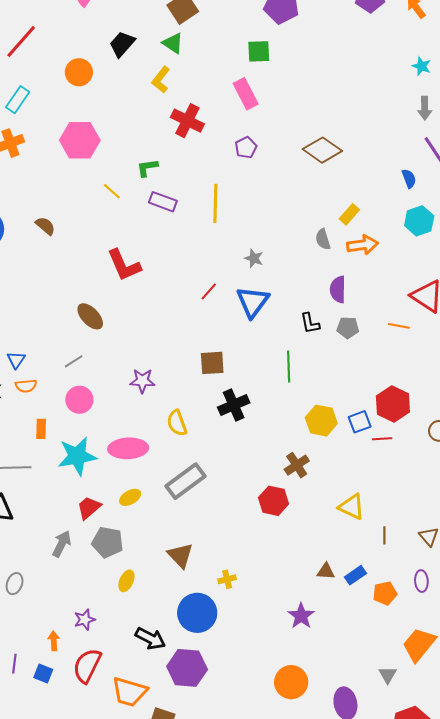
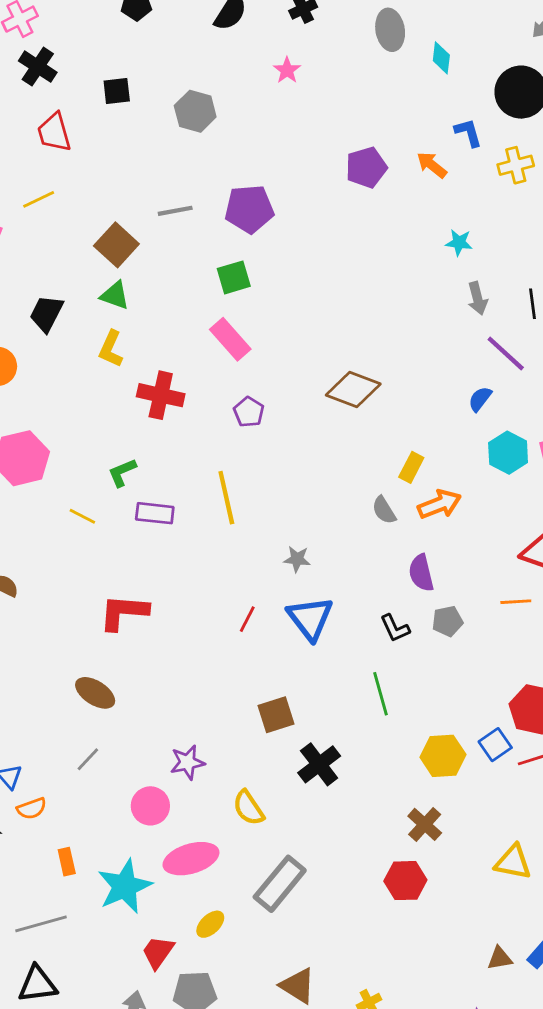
blue semicircle: (409, 179) -> (480, 399), turned -108
red L-shape: (124, 265) -> (124, 612), turned 132
pink circle: (79, 400) -> (150, 806), moved

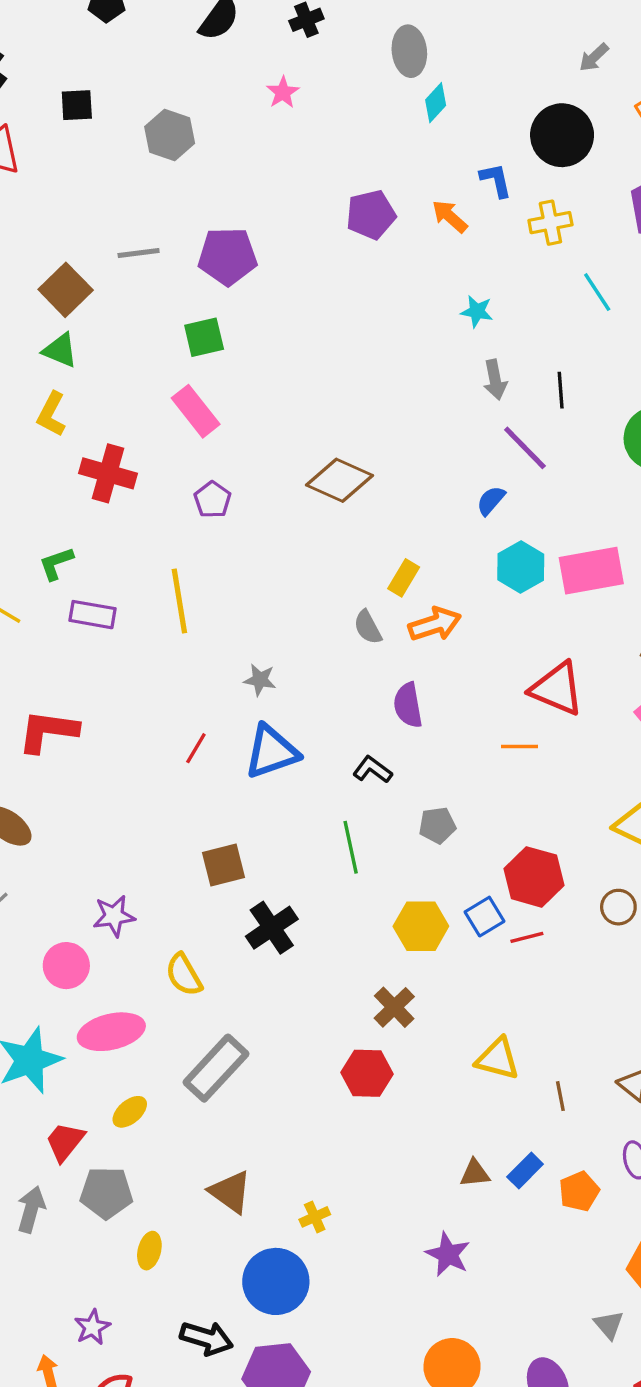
cyan diamond: (441, 58) -> (436, 103), moved, turned 32
blue triangle: (310, 618) -> (271, 752), turned 45
gray pentagon: (447, 621) -> (437, 825), moved
black L-shape: (395, 628) -> (372, 770), turned 148

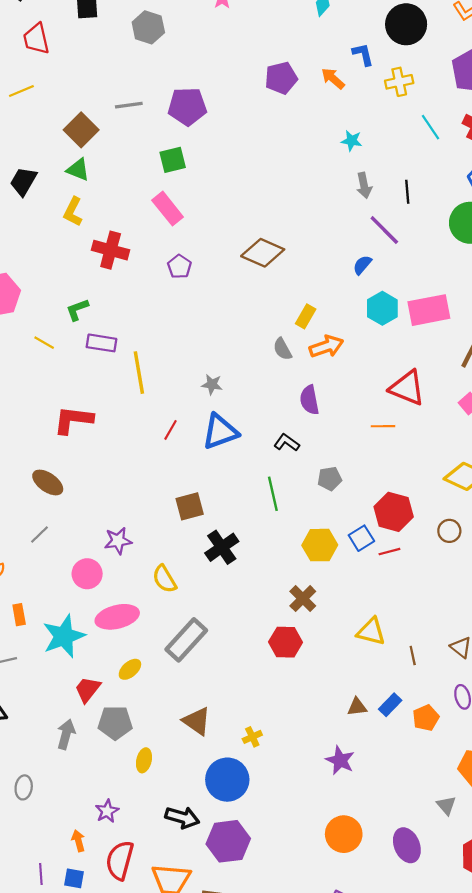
yellow line: (179, 601) -> (139, 373), moved

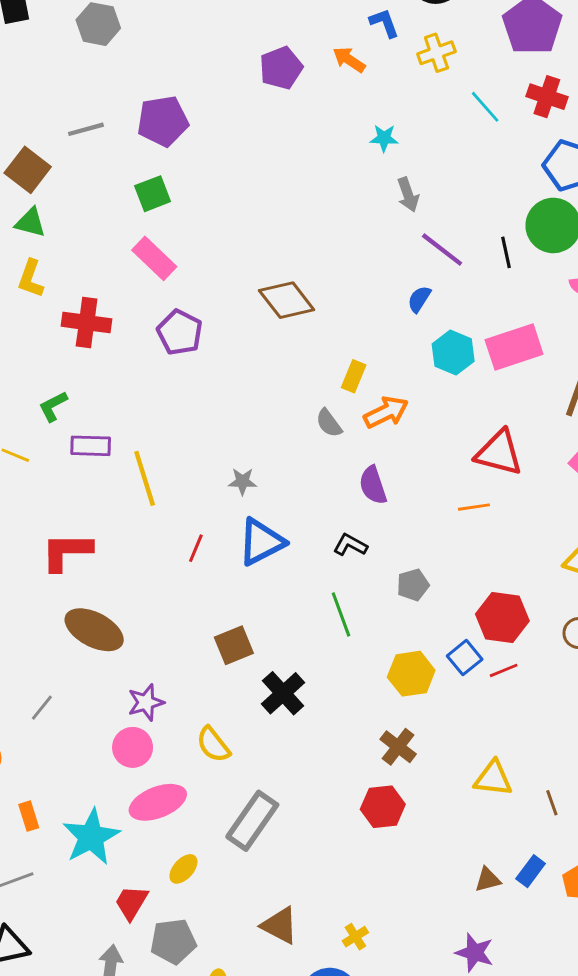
black line: (407, 192) -> (506, 252), moved
brown diamond: (263, 253) -> (287, 300), turned 36
purple pentagon: (179, 267) -> (180, 332), size x1.4
brown ellipse: (48, 482) -> (94, 630), moved, size x1.4
pink circle: (87, 574) -> (133, 747), moved

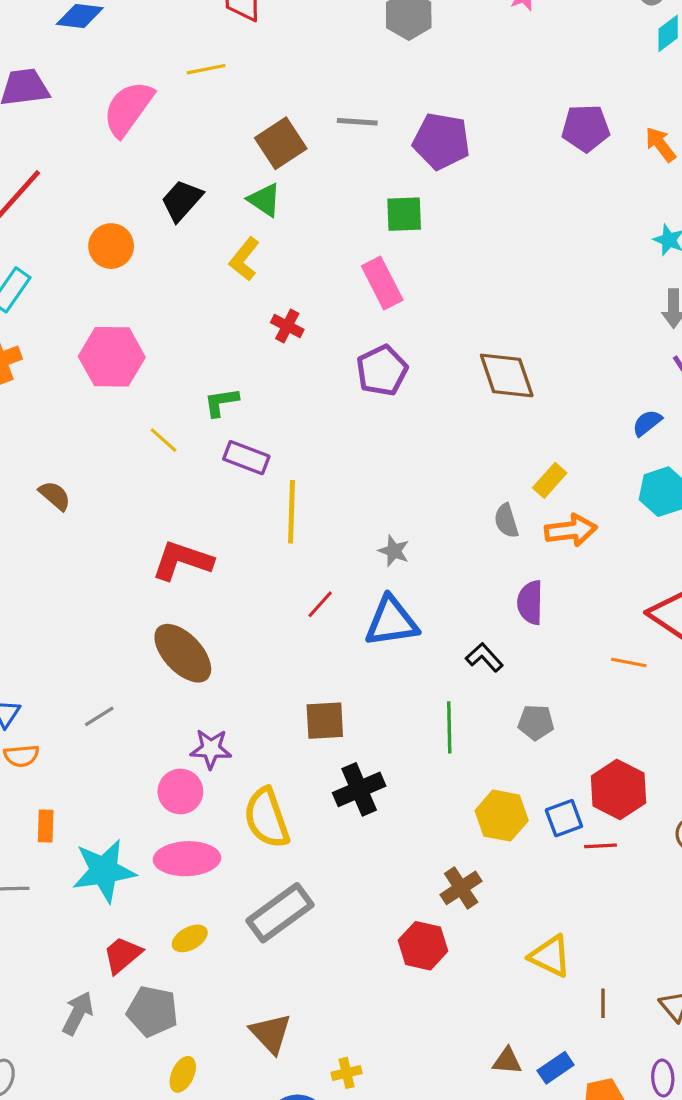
red cross: (87, 323) -> (287, 326), size x0.6
yellow semicircle: (213, 745) -> (267, 818), size x1.4

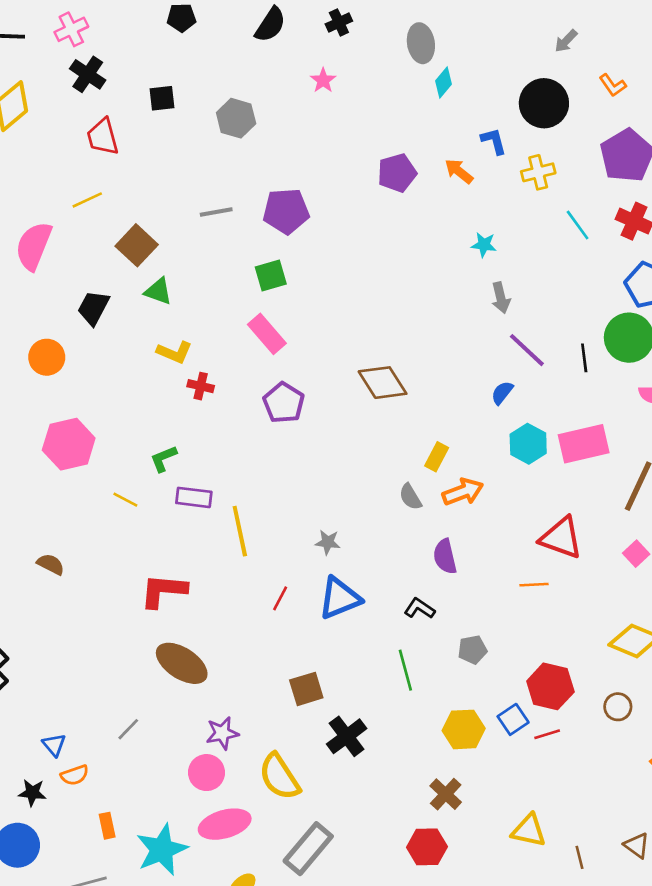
brown square: (281, 143) -> (137, 245), moved
yellow L-shape: (244, 259) -> (174, 352), moved, turned -92

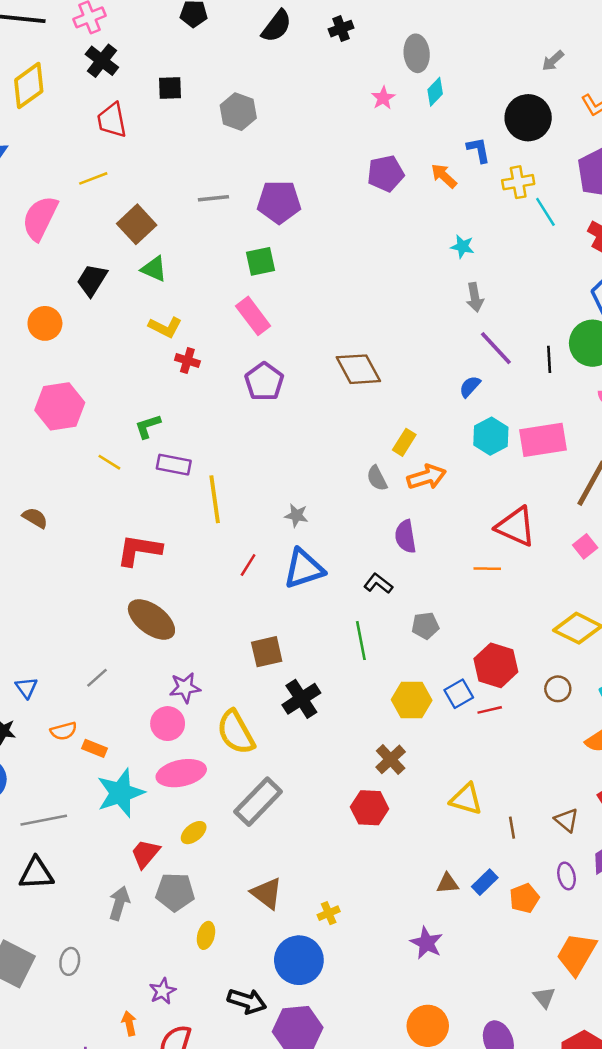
pink star: (323, 80) -> (383, 98), moved
cyan line: (578, 225) -> (545, 212), moved
orange semicircle: (75, 775) -> (64, 731), moved
orange rectangle: (107, 826) -> (94, 748), moved, turned -60

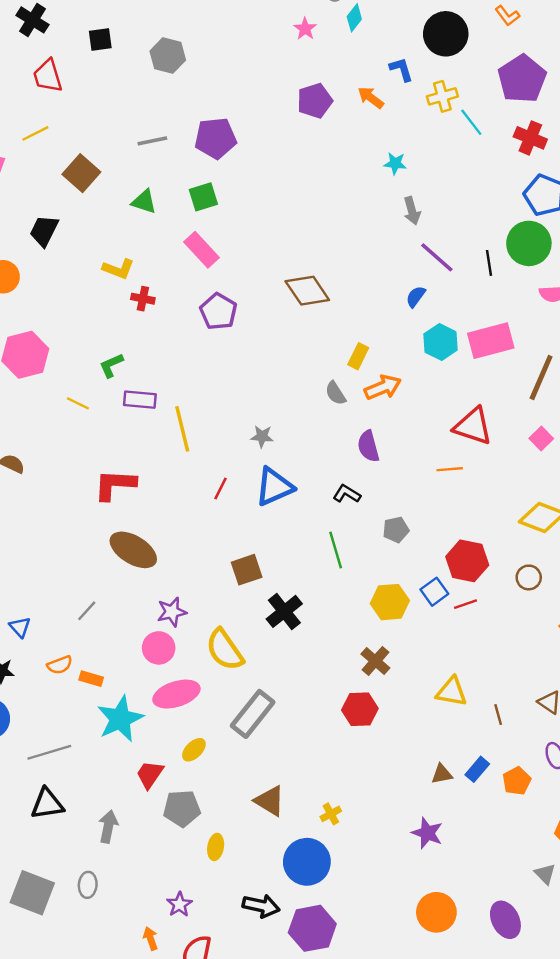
green triangle: (154, 269) -> (144, 202), moved
gray arrow: (119, 903) -> (108, 827), moved

